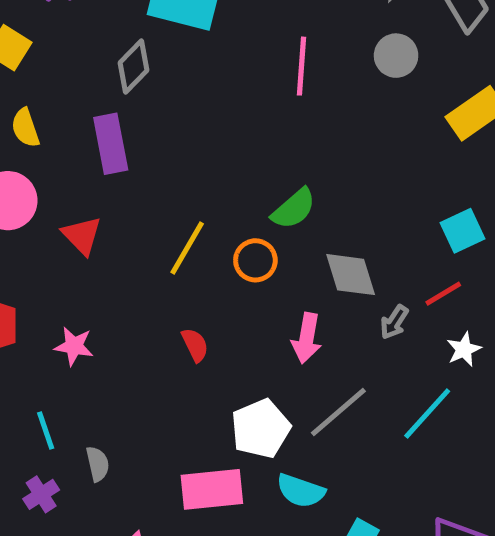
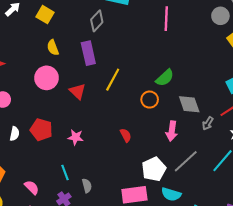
gray circle: (396, 56) -> (220, 16), moved
yellow line: (187, 248) -> (113, 80), moved

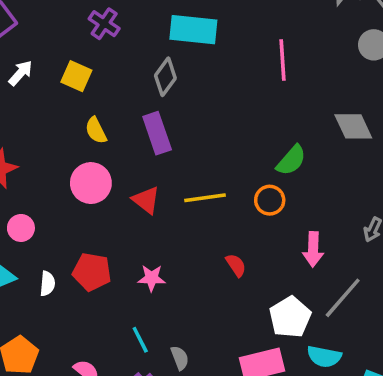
yellow line: (113, 80) -> (205, 198), moved, turned 60
gray diamond: (189, 104) -> (353, 126), moved

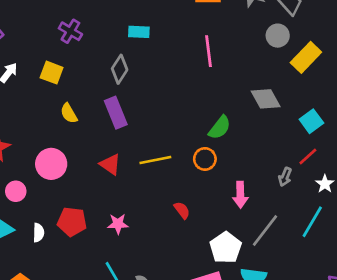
cyan rectangle: (193, 30) -> (139, 32), size x0.6
pink circle: (91, 183) -> (51, 164), moved

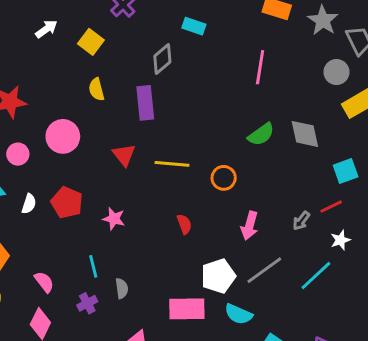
green semicircle: (220, 128) -> (261, 134), moved

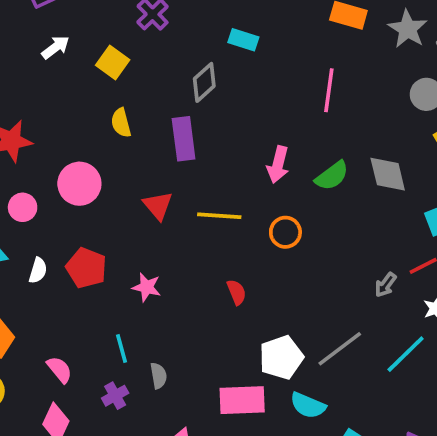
pink arrow: (250, 226) -> (278, 165), moved

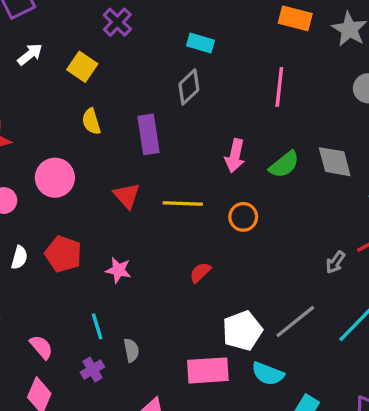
gray diamond: (204, 82) -> (189, 87), moved
red semicircle: (237, 292) -> (200, 272), turned -110

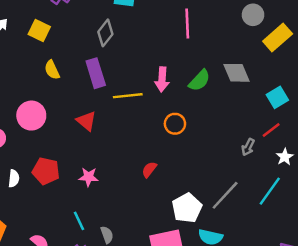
gray diamond: (189, 87) -> (105, 33), moved
yellow line: (183, 204) -> (128, 96), moved

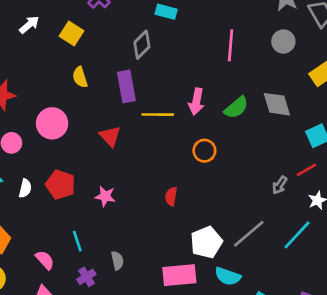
gray circle: (253, 15) -> (283, 42), moved
red semicircle: (149, 170) -> (171, 196), turned -35
cyan line: (79, 221) -> (77, 241), moved

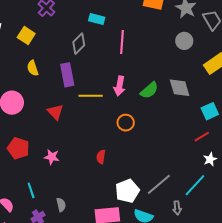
pink line: (231, 45) -> (122, 42), moved
gray arrow: (280, 185) -> (177, 208), moved, turned -40

